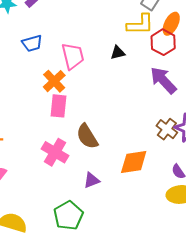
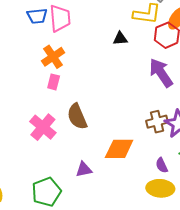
pink trapezoid: (73, 56) -> (60, 18), moved
pink rectangle: (59, 106) -> (54, 82), size x0.7
brown cross: (167, 129) -> (157, 122), turned 30
purple triangle: (92, 180) -> (84, 169), moved

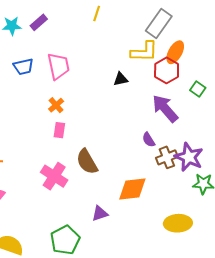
blue trapezoid: (37, 16) -> (23, 67), moved
orange cross: (53, 57) -> (56, 105), size x0.7
purple semicircle: (162, 165) -> (149, 140), moved

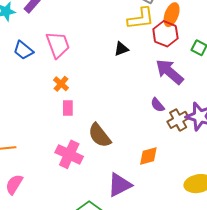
blue trapezoid: (23, 67) -> (23, 50), turned 60
orange diamond: (132, 189) -> (148, 156), size x0.7
purple triangle: (100, 213) -> (120, 185), size x1.5

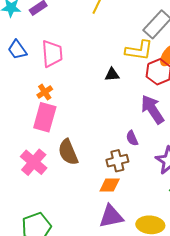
pink rectangle: (68, 108) -> (45, 117), size x1.8
brown cross: (178, 120) -> (117, 161), moved
purple triangle: (120, 185) -> (111, 216), moved

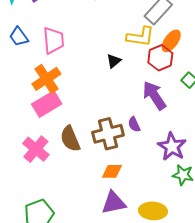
black triangle: (112, 75) -> (114, 61), turned -35
orange cross: (45, 92) -> (46, 79), size x1.8
pink rectangle: (45, 117) -> (47, 104), turned 44
brown cross: (117, 161) -> (108, 134), moved, size x1.4

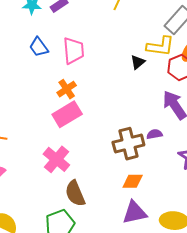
black triangle: (114, 61) -> (138, 62), moved
orange cross: (46, 79) -> (67, 89), size x0.7
purple semicircle: (134, 124) -> (155, 134), turned 105
brown semicircle: (70, 139) -> (75, 193), moved

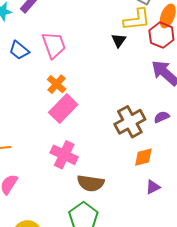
purple semicircle: (155, 134) -> (162, 117), moved
brown semicircle: (75, 193) -> (91, 183), turned -44
purple triangle: (134, 213) -> (153, 187), size x0.6

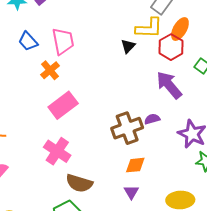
orange cross: (57, 84) -> (50, 70), moved
purple semicircle: (162, 117) -> (152, 119), moved
purple triangle: (153, 187) -> (131, 192), moved, turned -42

